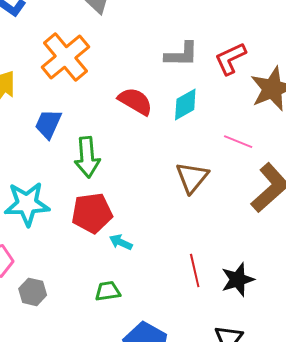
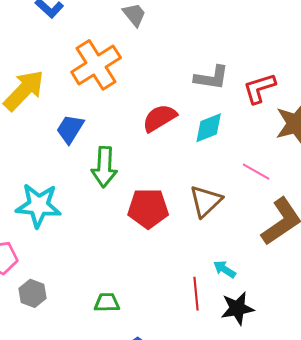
red semicircle: (135, 101) -> (159, 118), turned -69
red pentagon: (92, 213) -> (148, 208), moved
cyan arrow: (121, 242) -> (225, 269), moved

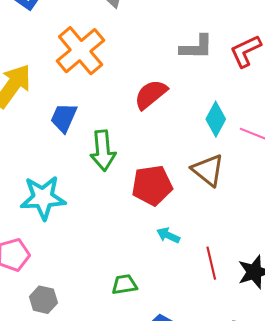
cyan diamond: (209, 128) -> (216, 119), moved, turned -32
brown triangle: (206, 201) -> (208, 170), turned -30
cyan arrow: (225, 269) -> (168, 235), moved
gray hexagon: (32, 293) -> (43, 300), moved

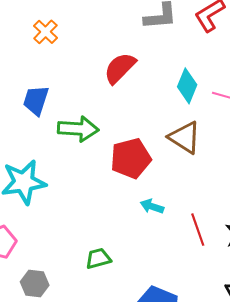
orange cross: (81, 51) -> (45, 32), size x0.5
green arrow: (103, 151) -> (78, 129), turned -75
green trapezoid: (124, 284) -> (98, 258), moved

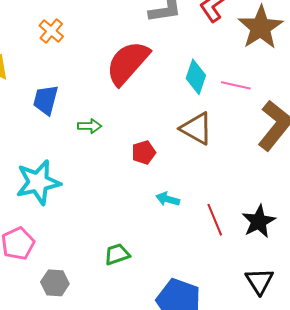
red semicircle: (120, 68) -> (128, 63), size x1.4
green arrow: (78, 129) -> (90, 126), size x0.6
red pentagon: (131, 158) -> (144, 152), size x0.6

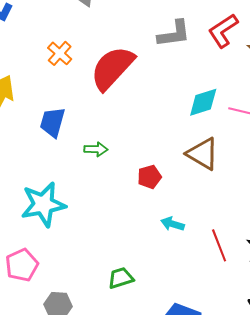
red semicircle: (128, 63) -> (112, 68), moved
cyan diamond: (196, 77) -> (203, 102), turned 52

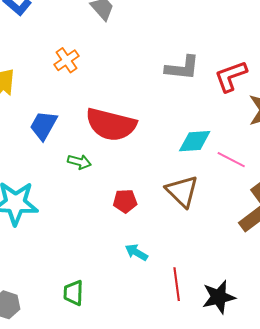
red semicircle: (112, 68) -> (111, 125), moved, turned -132
green trapezoid: (121, 278) -> (73, 293), turned -84

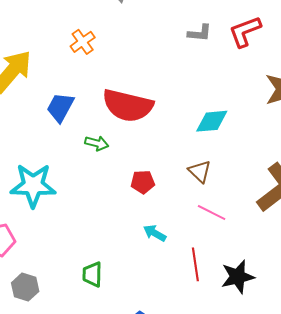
gray L-shape: (182, 68) -> (200, 33), moved, size x0.7
red L-shape: (231, 76) -> (245, 32), moved
pink line: (231, 160) -> (212, 212), moved
brown triangle: (182, 191) -> (200, 171), size x0.7

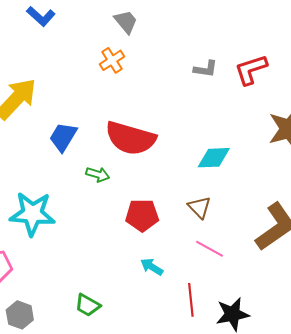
orange cross: (83, 42) -> (112, 60), moved
red pentagon: (143, 182) -> (142, 215), size x1.4
green trapezoid: (92, 274) -> (88, 305), turned -64

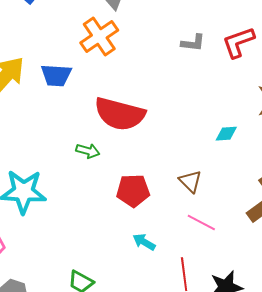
orange cross: (112, 60) -> (99, 36), size x1.5
blue trapezoid: (63, 137) -> (56, 75), moved, turned -116
cyan diamond: (214, 158) -> (226, 134), moved, size x0.7

